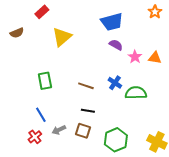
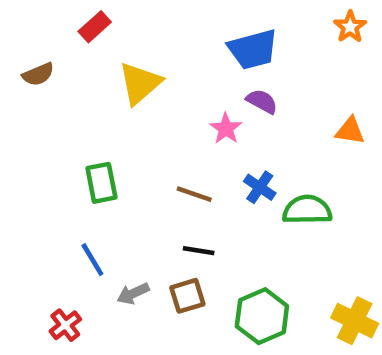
pink star: (135, 57) -> (226, 129), moved
brown square: (83, 131) -> (187, 296), turned -35
red cross: (35, 137) -> (65, 325), moved

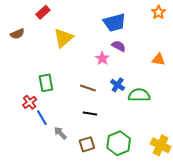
gray arrow: (133, 294) -> (60, 133), turned 72
brown square: (187, 296) -> (87, 144), moved
red cross: (65, 325) -> (30, 102), moved

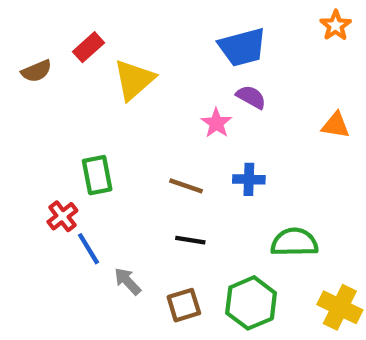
red rectangle: (43, 12) -> (88, 47), moved
blue cross: (118, 85) -> (249, 179), turned -32
green semicircle: (139, 95) -> (294, 242), moved

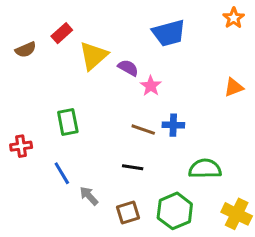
purple semicircle: (251, 97) -> (128, 68), moved
orange triangle: (336, 125) -> (234, 87), turned -30
brown line: (186, 186) -> (143, 130), moved
red cross: (62, 216) -> (21, 146), moved, turned 30

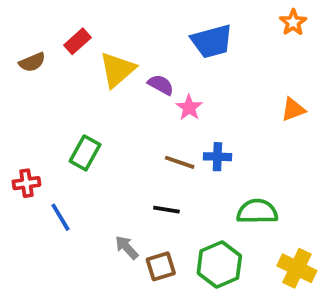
green rectangle: (68, 122) -> (85, 153), turned 40
blue line: (62, 173) -> (61, 217), moved
gray arrow: (89, 196) -> (127, 247), moved

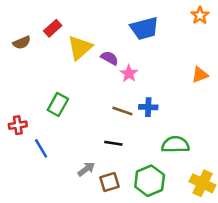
gray arrow: (127, 247) -> (86, 169), turned 96

